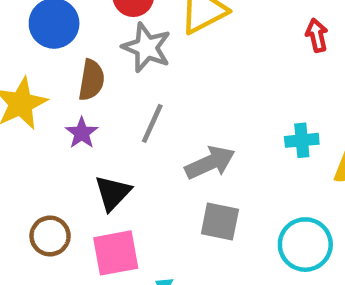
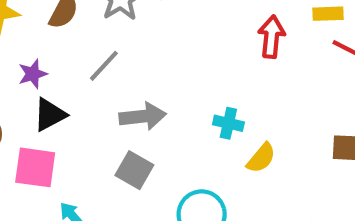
red arrow: (317, 35) -> (271, 37), size x1.4
purple star: (82, 133) -> (33, 74), moved

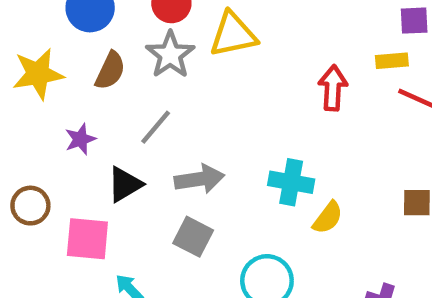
black triangle: (50, 115) -> (125, 184), moved
cyan cross: (228, 123) -> (291, 182), size x1.4

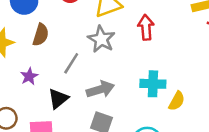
gray star: (170, 55) -> (101, 39), moved
red arrow: (333, 88) -> (146, 27), moved

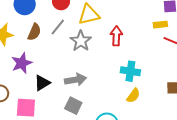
gray line: (71, 63) -> (58, 27), moved
purple star: (29, 76) -> (22, 63), size x1.5
cyan cross: (153, 84) -> (130, 71), moved

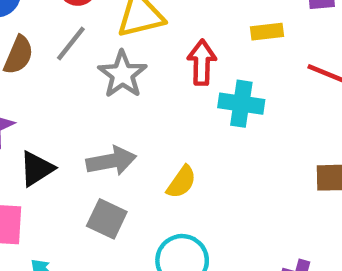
yellow rectangle: (160, 25) -> (267, 32), moved
cyan cross: (130, 71) -> (241, 104), moved
yellow semicircle: (133, 96) -> (181, 182), moved

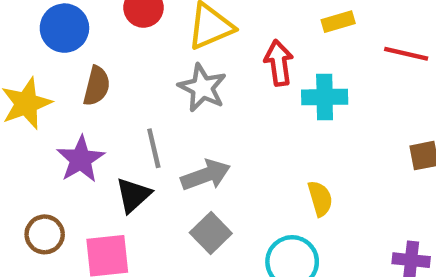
gray line: (71, 43) -> (154, 148), moved, turned -42
yellow semicircle: (181, 182) -> (320, 199), moved, turned -42
gray square: (107, 219) -> (211, 233), turned 30

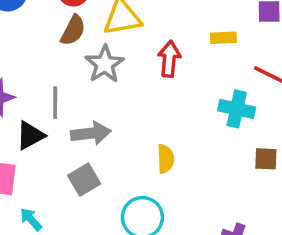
brown semicircle: (97, 86) -> (73, 30), moved
cyan cross: (325, 97) -> (237, 109), moved
yellow semicircle: (320, 199) -> (166, 159), moved

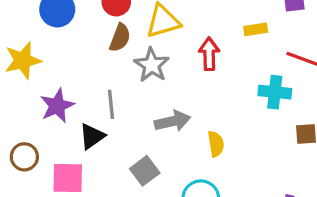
gray arrow: (91, 133) -> (173, 121), moved

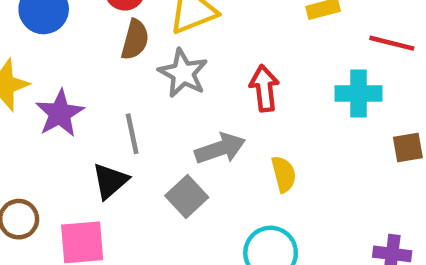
red arrow: (209, 54) -> (264, 88), moved
purple star: (57, 106) -> (60, 113), moved
gray square: (145, 171) -> (187, 197), moved

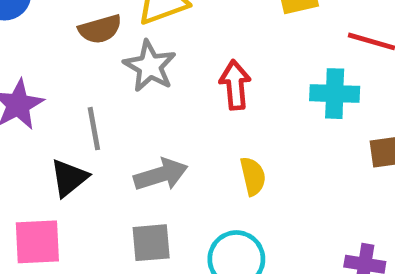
brown semicircle: (135, 40) -> (100, 29), turned 57
gray arrow: (220, 148) -> (161, 175), moved
gray square: (187, 197) -> (151, 243), moved, turned 36

